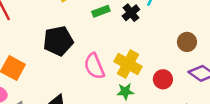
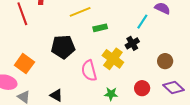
black cross: (131, 13) -> (132, 43), moved
yellow cross: (128, 64) -> (113, 59), moved

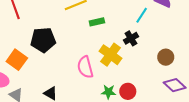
black pentagon: (63, 47) -> (43, 40), moved
red circle: (142, 88) -> (128, 91), moved

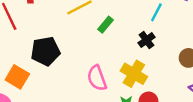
green rectangle: (97, 22) -> (106, 25), turned -32
yellow cross: (110, 55) -> (134, 74), moved

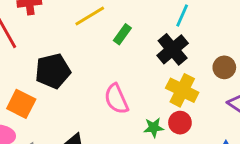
black cross: (147, 40) -> (173, 49), size x1.5
yellow cross: (134, 74) -> (182, 90), moved

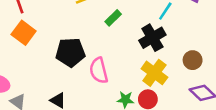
black pentagon: (53, 71) -> (70, 52), moved
orange square: (21, 104) -> (24, 33), moved

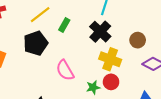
black pentagon: (70, 52) -> (36, 43), moved

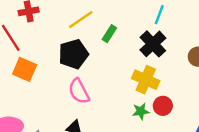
yellow cross: (110, 59) -> (146, 80), moved
pink semicircle: (65, 70) -> (79, 91), moved

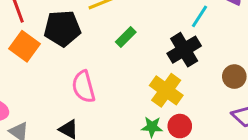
green rectangle: (109, 34) -> (126, 37), moved
black pentagon: (73, 54) -> (62, 28), moved

